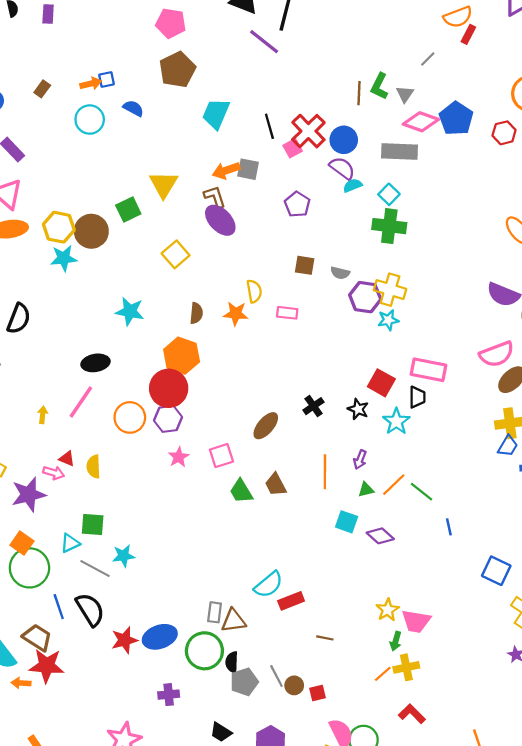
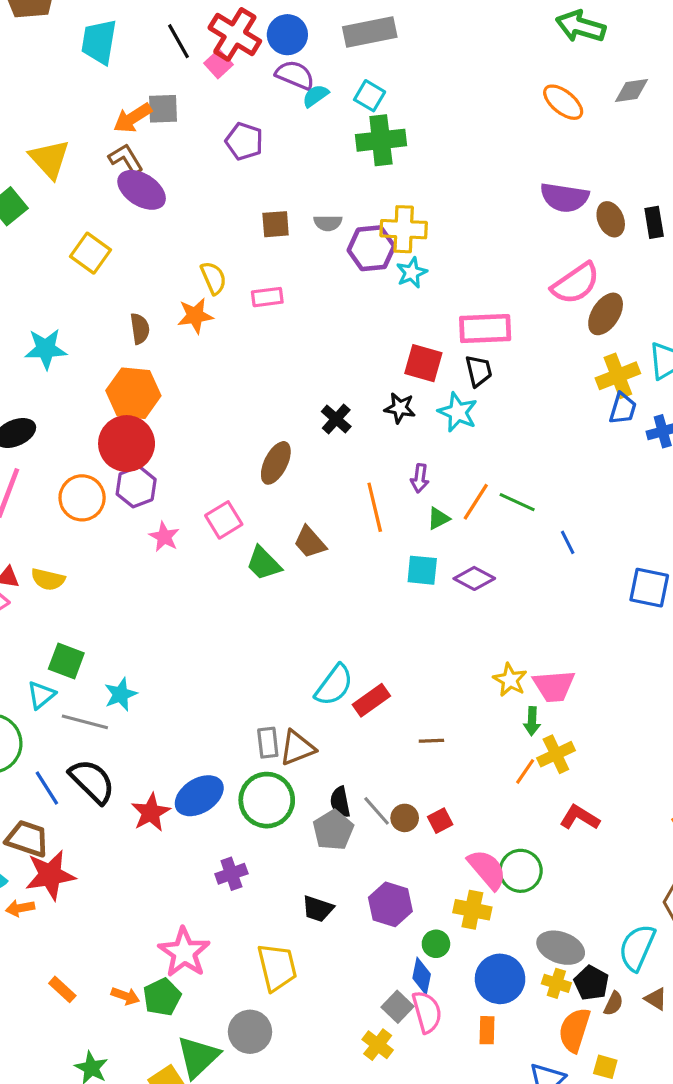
yellow semicircle: (94, 467) -> (48, 579), turned -60
green square: (93, 524) -> (66, 661), turned 30
black semicircle: (232, 662) -> (340, 802), moved

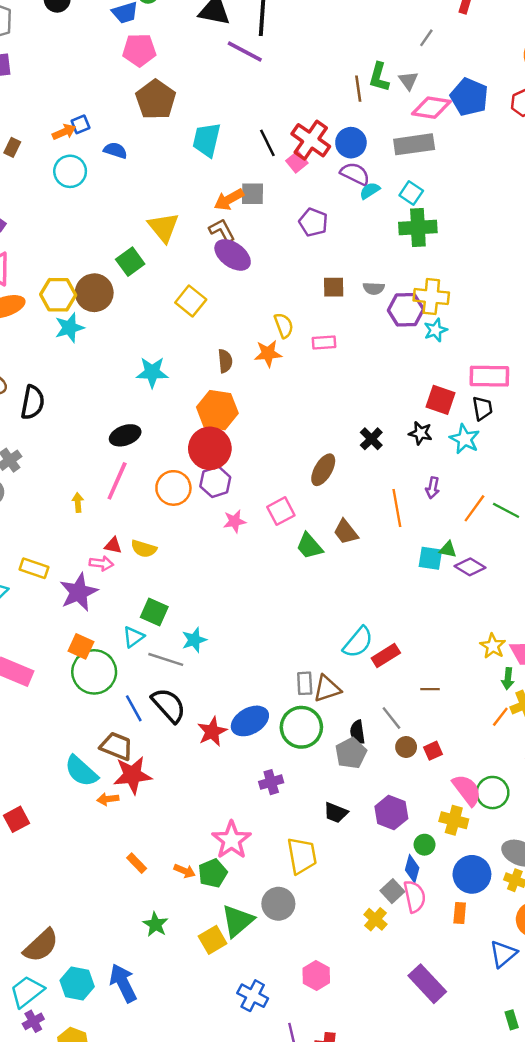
green triangle: (438, 518) -> (448, 549), moved, turned 36
pink star: (164, 537) -> (235, 521), turned 30
gray line: (377, 811) -> (391, 718), moved

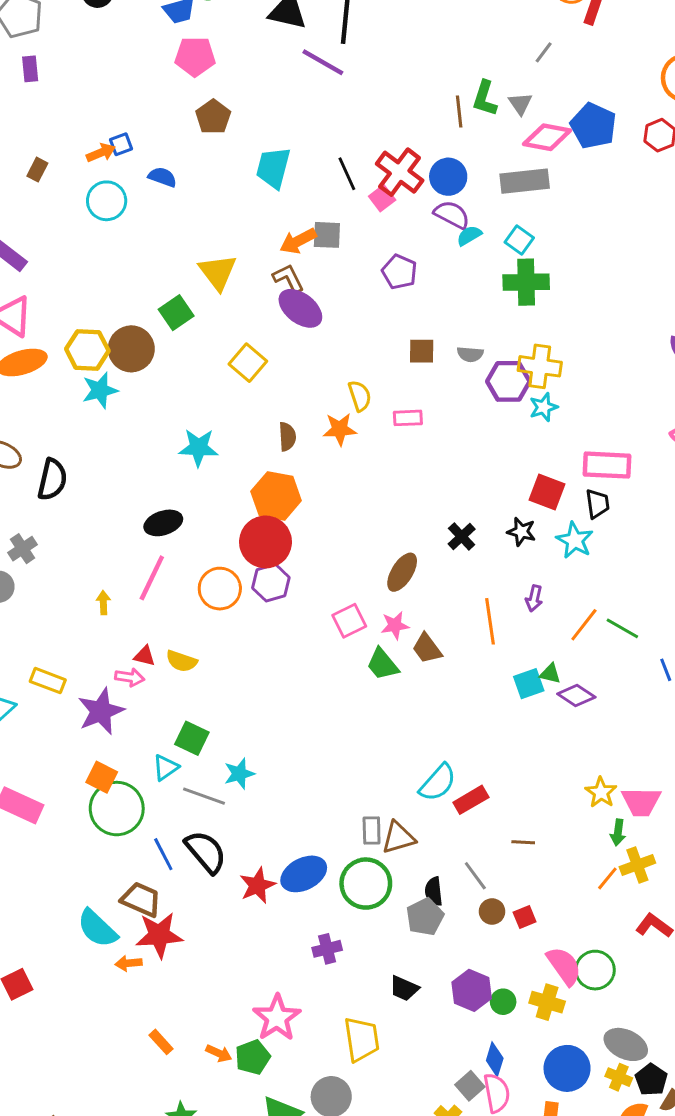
brown pentagon: (156, 99) -> (213, 117), size x0.7
pink star: (235, 521) -> (395, 625), moved
cyan square: (430, 558) -> (529, 684), turned -30
green circle: (425, 845) -> (503, 1002), moved

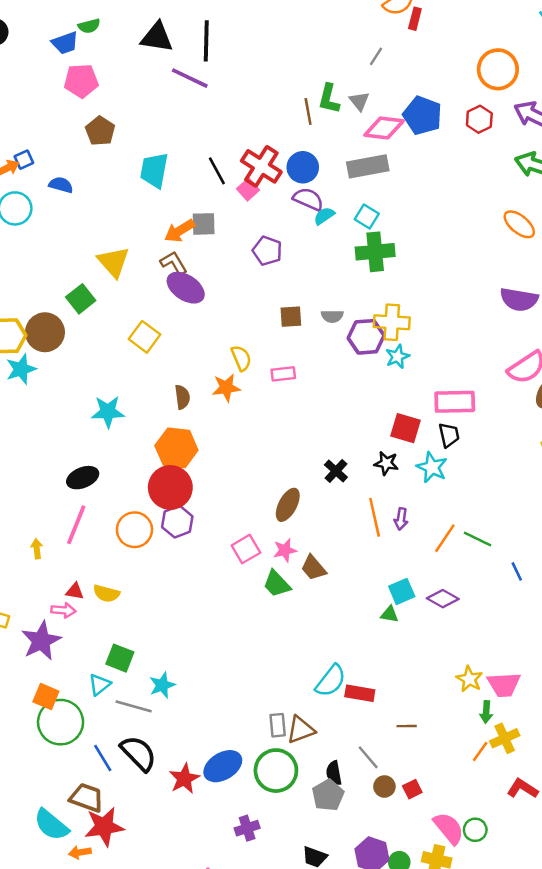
orange line: (490, 621) -> (375, 517), moved
green triangle: (550, 674) -> (390, 614), moved
red rectangle: (471, 800) -> (360, 693), turned 44
green circle: (595, 970) -> (475, 830), size x0.7

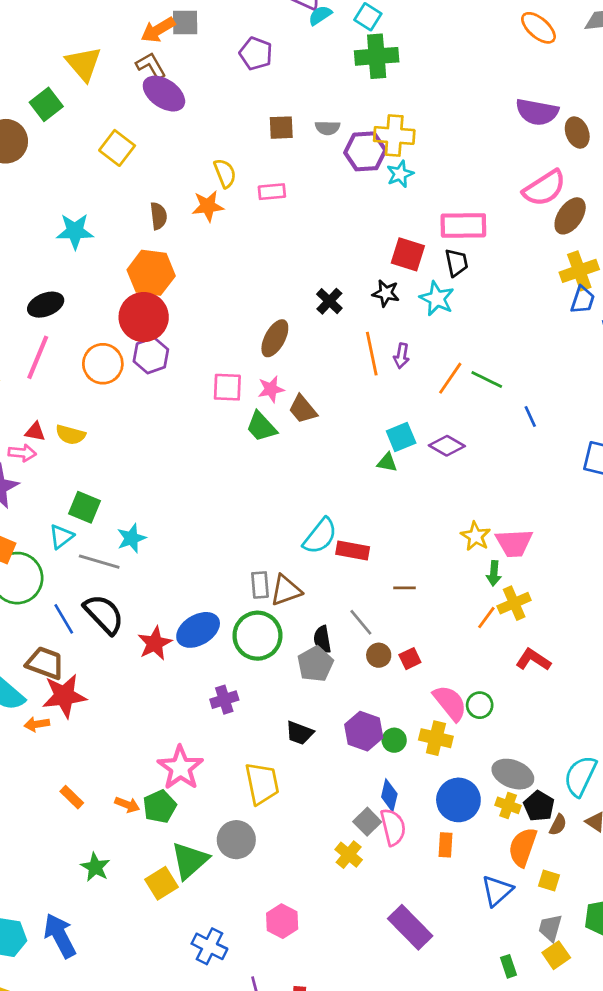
pink square: (246, 549) -> (227, 387), turned 32

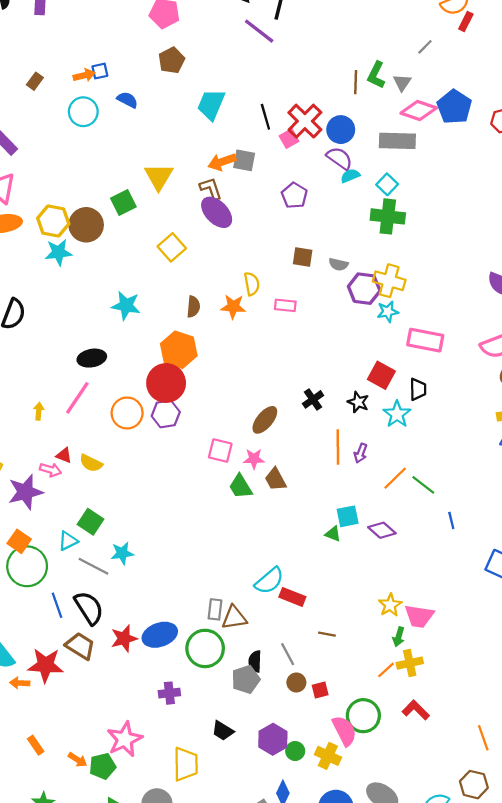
pink rectangle: (463, 225) -> (425, 340), moved
brown trapezoid: (45, 663) -> (80, 646), moved
green circle: (480, 705) -> (363, 716), moved, size x1.6

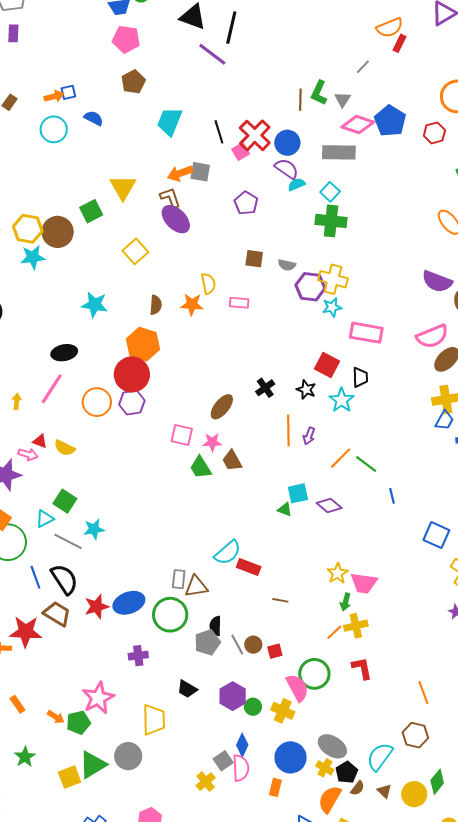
gray line: (288, 654) -> (237, 644), moved
red L-shape: (416, 710) -> (362, 668), turned 35

